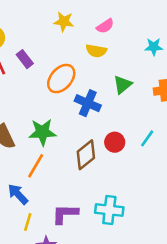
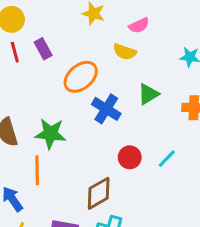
brown diamond: (86, 155) -> (99, 193), moved
orange line: (36, 166) -> (37, 170), turned -40

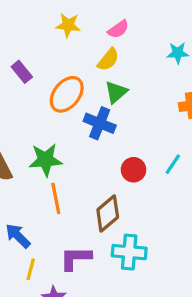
yellow semicircle: (125, 52) -> (108, 60), turned -60
green triangle: (148, 94) -> (116, 92), moved
orange line: (37, 170) -> (56, 198), moved

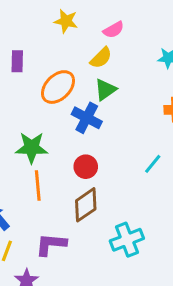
purple rectangle: (22, 72) -> (17, 61), turned 35
red circle: (133, 170) -> (86, 167), moved
cyan cross: (129, 252) -> (127, 240), moved, turned -32

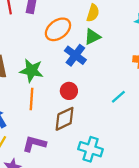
yellow semicircle: (101, 58) -> (93, 13), turned -36
cyan cross: (127, 240) -> (91, 149), turned 30

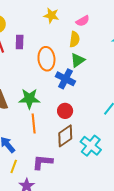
orange ellipse: (58, 29) -> (46, 59), turned -50
cyan cross: (91, 149) -> (91, 146), moved, turned 30

